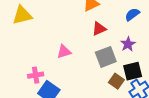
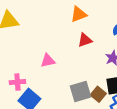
gray square: (106, 57) -> (81, 92), moved

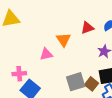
orange triangle: (79, 14) -> (63, 40), moved, turned -42
red triangle: (85, 40) -> (87, 28), moved

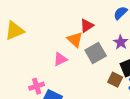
red triangle: (87, 28) -> (87, 26), moved
gray square: (76, 82) -> (96, 53), moved

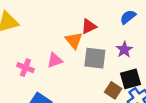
gray square: (96, 53) -> (95, 58), turned 30
pink cross: (37, 86) -> (25, 68), moved, turned 32

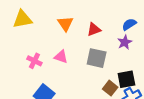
orange triangle: (74, 40) -> (65, 24), moved
purple star: (124, 50) -> (125, 42), moved
pink triangle: (55, 60) -> (61, 57), turned 32

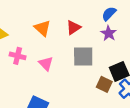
pink triangle: (61, 57) -> (46, 64), turned 40
pink cross: (34, 61) -> (18, 56), moved

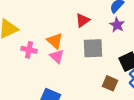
orange triangle: (42, 28) -> (55, 41), moved
brown square: (104, 84) -> (110, 83), moved

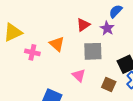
purple star: (117, 25) -> (107, 28), moved
pink triangle: (57, 56) -> (79, 75), moved

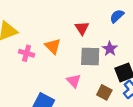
red triangle: (83, 25) -> (82, 28), turned -32
purple star: (107, 28) -> (110, 49), moved

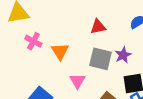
red triangle: (82, 28) -> (98, 27), turned 40
orange triangle: (53, 46) -> (60, 51), moved

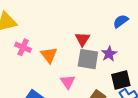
red triangle: (98, 27) -> (82, 39), moved, turned -42

